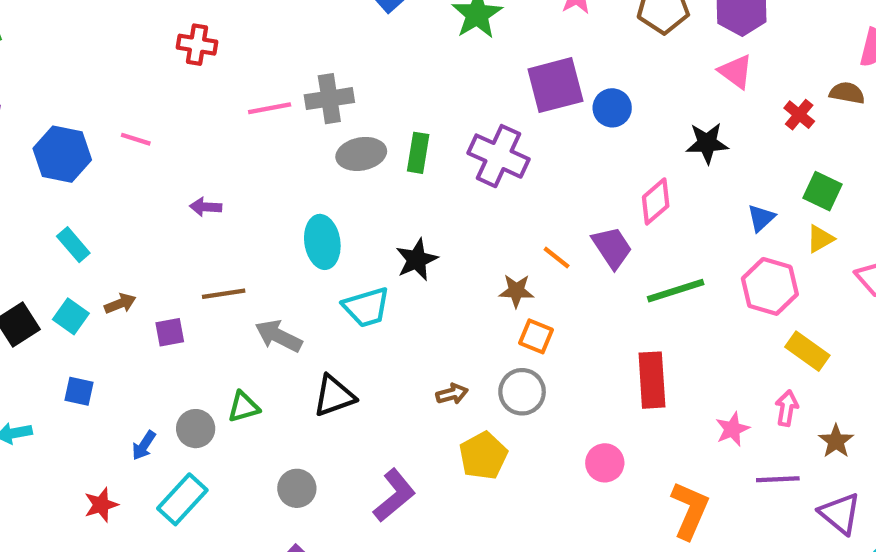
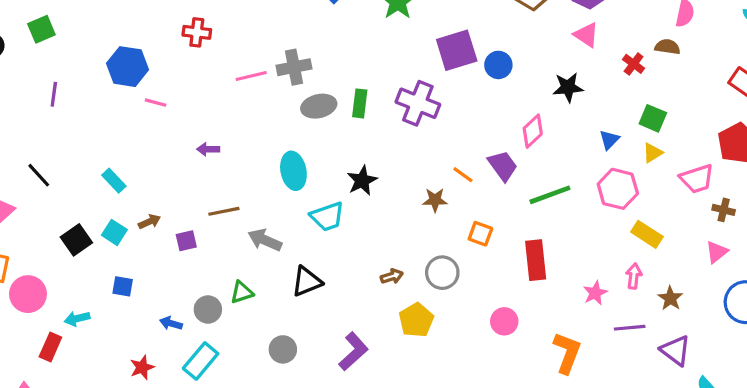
blue hexagon: (62, 154) -> (127, 67), moved
orange square: (536, 336) -> (480, 234), moved
blue arrow: (144, 445) -> (171, 323), turned 75

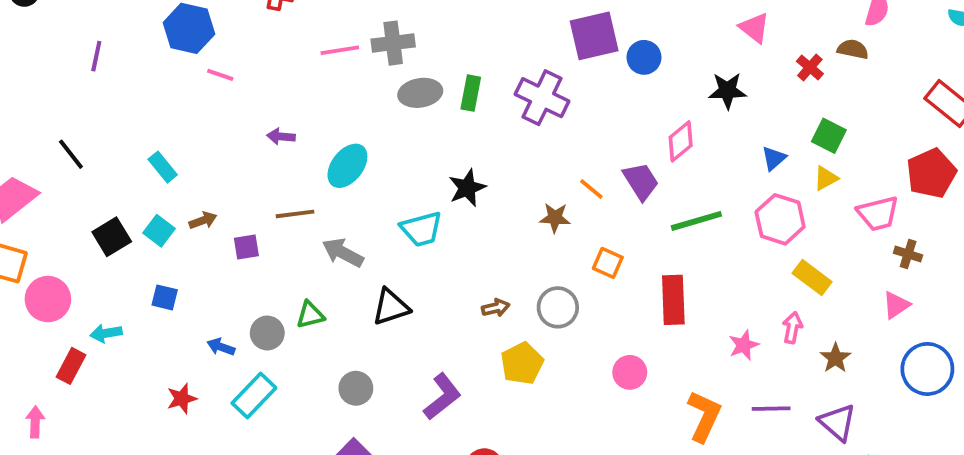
cyan ellipse: (293, 171) -> (347, 166), moved, turned 45
purple line: (630, 328) -> (771, 409), moved

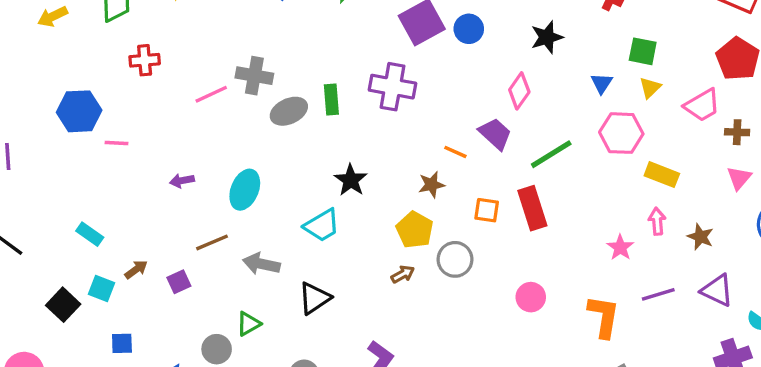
gray cross: (393, 43) -> (254, 76), turned 33
red rectangle: (673, 300) -> (532, 208), moved
yellow pentagon: (522, 363) -> (415, 230), moved

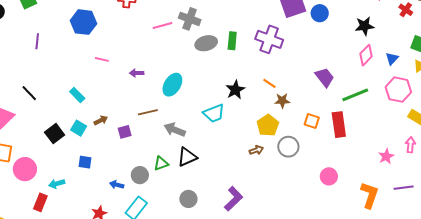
pink diamond: (519, 91) -> (366, 55), moved
pink line: (116, 143) -> (102, 59), moved
orange line: (455, 152) -> (269, 83), moved
black triangle: (314, 298) -> (187, 157), moved

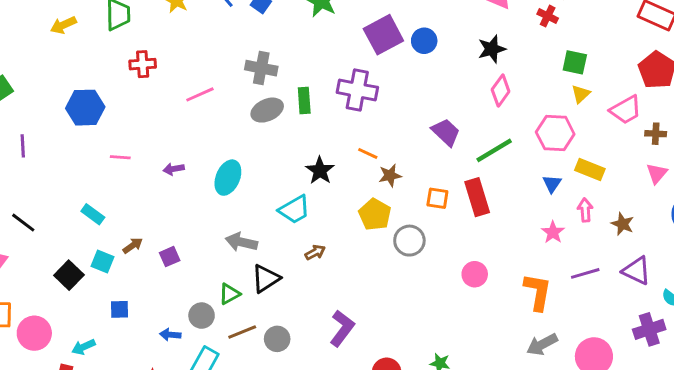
gray cross: (190, 19) -> (261, 68), moved
blue triangle: (392, 58) -> (552, 184), moved
brown line: (148, 112) -> (242, 332), moved
brown arrow: (256, 150) -> (315, 252), moved

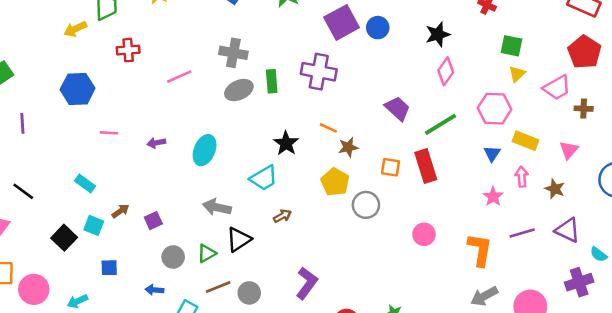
yellow arrow: (63, 25) -> (75, 29), moved
pink triangle: (657, 173) -> (569, 150), moved
gray circle: (202, 316) -> (173, 257), moved

